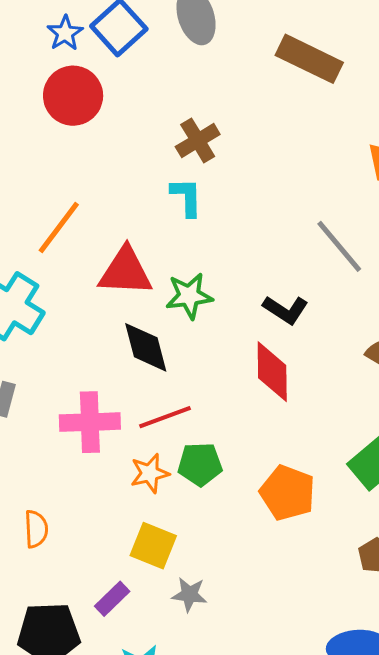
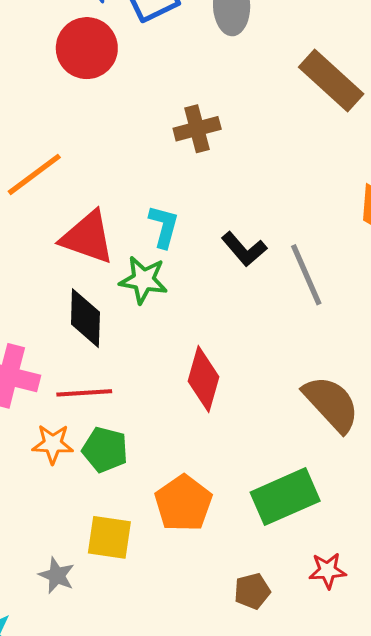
cyan L-shape: (186, 197) -> (164, 226), moved
black L-shape: (286, 310) -> (244, 249), moved
yellow square: (153, 546) -> (109, 537), moved, turned -30

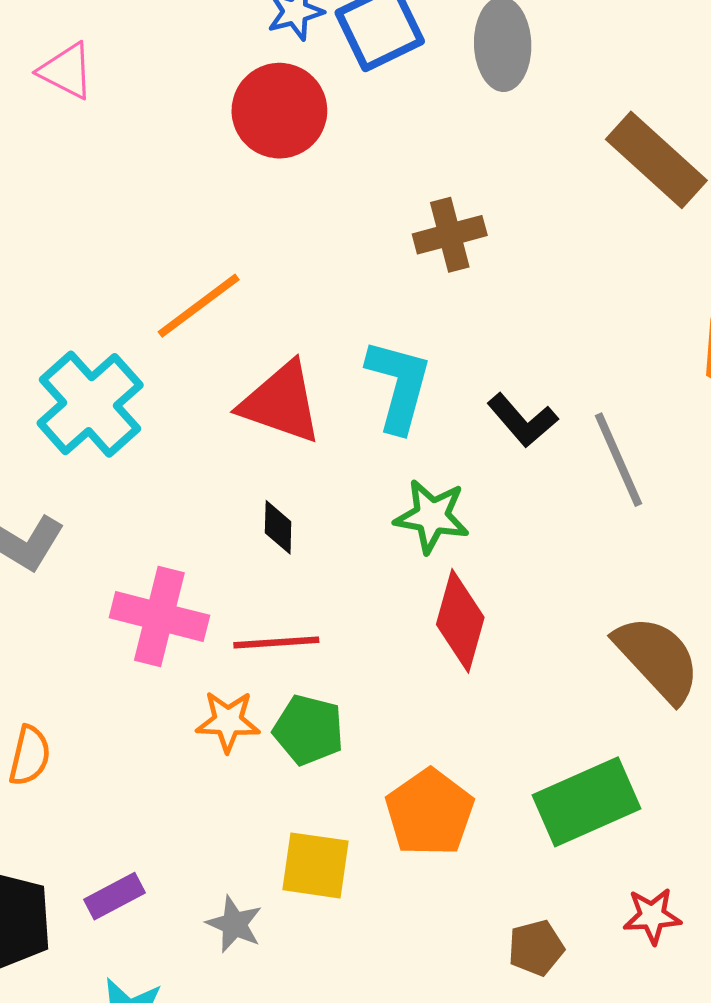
cyan L-shape: (164, 226) -> (399, 385), size x1.4
green star: (143, 280) -> (432, 516), moved
black diamond: (85, 318) -> (278, 527), size x0.6

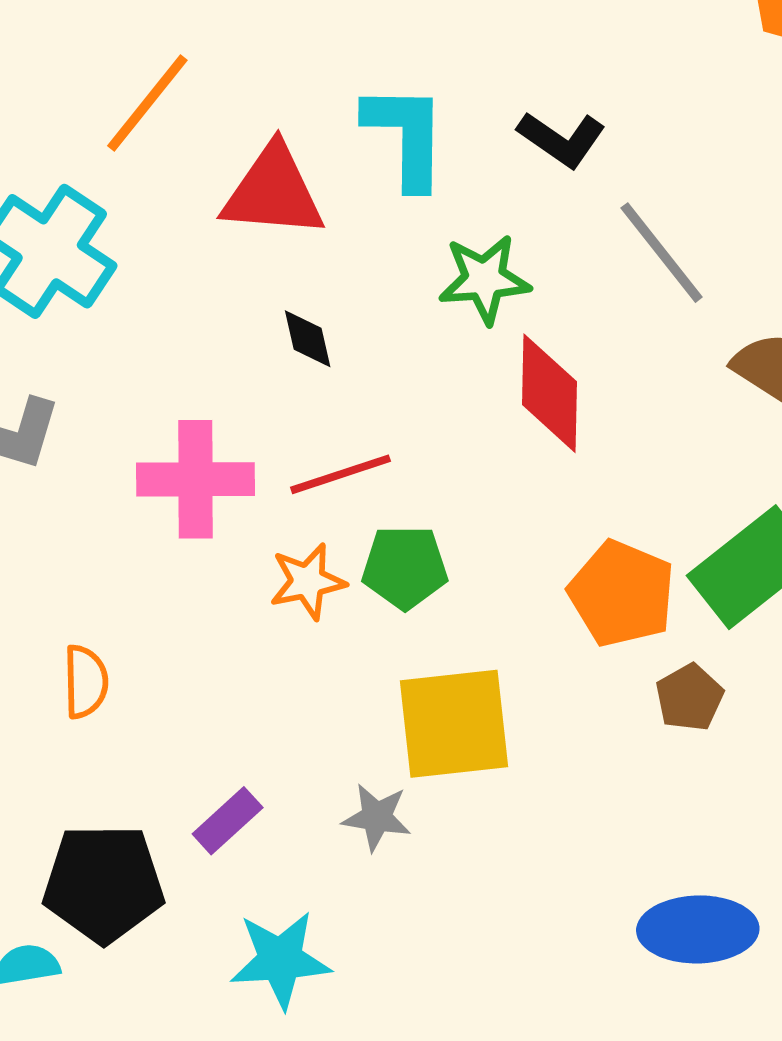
gray line: (618, 460) -> (662, 253), moved
orange pentagon: (430, 813) -> (622, 594), moved
yellow square: (316, 865) -> (454, 724), size x1.4
brown pentagon: (536, 948) -> (689, 698), moved

